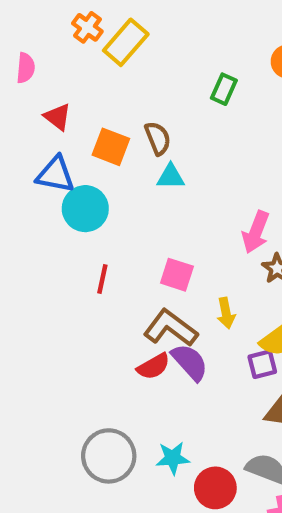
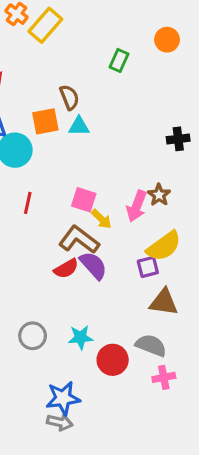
orange square: (111, 147) -> (45, 121), moved, turned -32
pink arrow: (256, 232) -> (137, 206), moved
yellow arrow: (226, 313) -> (101, 219), moved, turned -35
gray circle: (109, 456) -> (33, 336), size x0.7

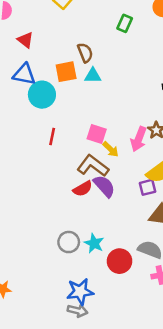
gray circle: (33, 336) -> (69, 242), moved
cyan star: (81, 337) -> (94, 243), turned 30

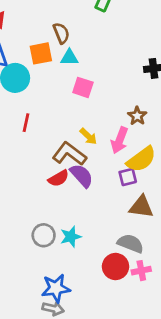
pink square: (97, 134) -> (83, 87), moved
pink arrow: (139, 139) -> (120, 140), moved
cyan star: (94, 243) -> (71, 237), turned 30
red circle: (119, 261) -> (116, 267), moved

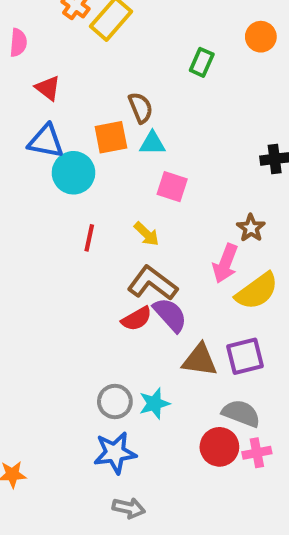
yellow arrow: (88, 136) -> (146, 234), moved
purple square: (128, 177) -> (245, 356), moved, size x1.4
brown triangle: (141, 207) -> (200, 360), moved
blue star: (56, 288) -> (115, 453), moved

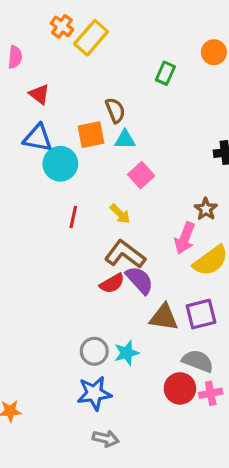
pink square: (172, 187) -> (141, 175), turned 30

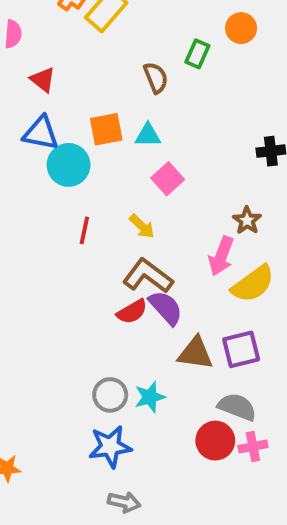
orange circle: (214, 52) -> (241, 28), moved
brown semicircle: (115, 110) -> (156, 78), moved

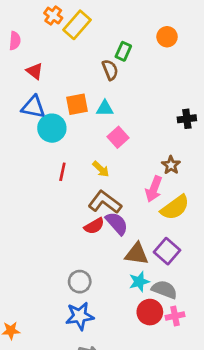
green rectangle: (197, 54) -> (123, 51), moved
purple square: (241, 349) -> (167, 251), turned -35
cyan star: (150, 397) -> (139, 282), moved

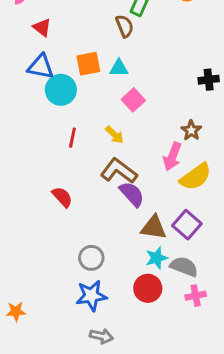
red semicircle: (94, 226) -> (62, 197), moved, turned -102
red circle: (150, 312) -> (148, 288), moved

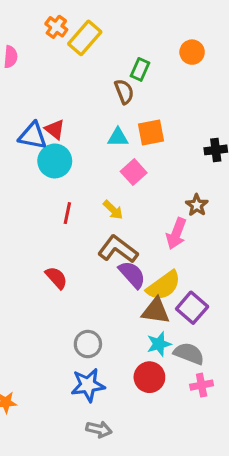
red triangle: (42, 28) -> (55, 129), moved
orange square: (88, 64) -> (151, 133), moved
yellow semicircle: (196, 177) -> (164, 286), moved

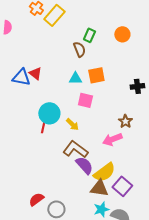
orange circle: (192, 52) -> (122, 34), moved
cyan circle: (55, 161) -> (49, 113), moved
pink square: (134, 172) -> (85, 100), turned -35
pink arrow: (176, 234) -> (112, 139), turned 48
red semicircle: (56, 278) -> (36, 199), moved, turned -84

